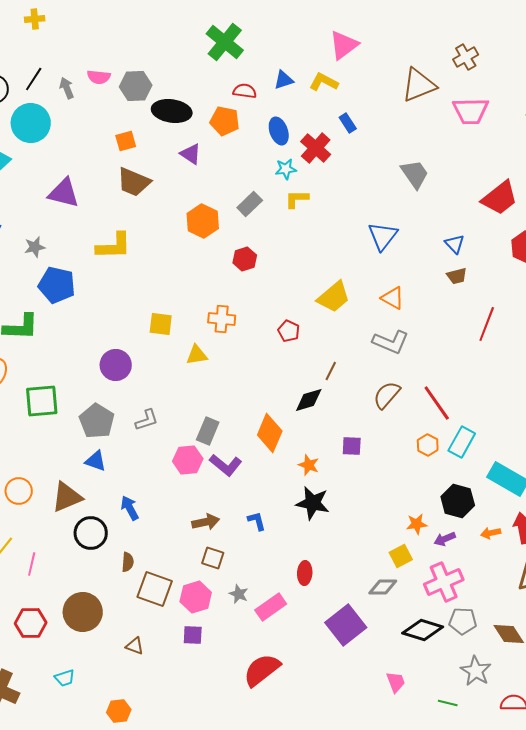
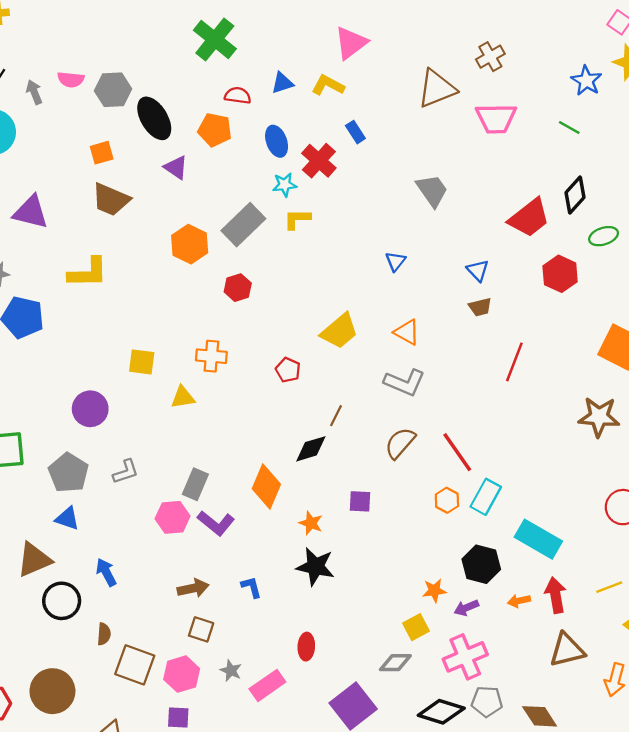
black ellipse: (172, 111) -> (154, 118), turned 51
gray rectangle: (250, 204) -> (243, 225), size x1.5
blue triangle: (383, 236) -> (395, 261), size x0.6

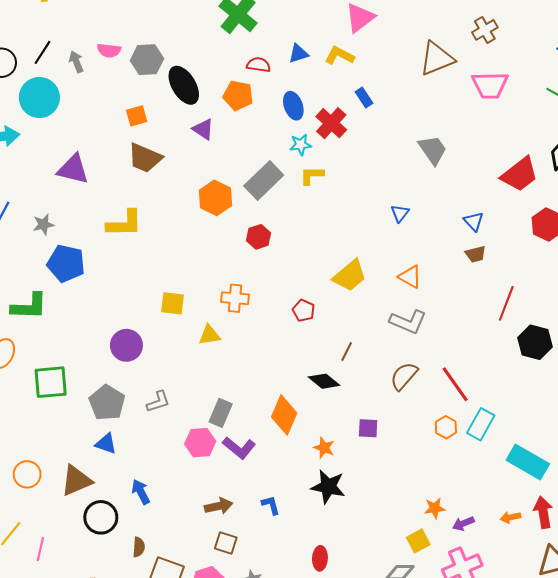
black diamond: (311, 449) -> (324, 381), turned 56
black hexagon: (481, 564) -> (535, 342), moved

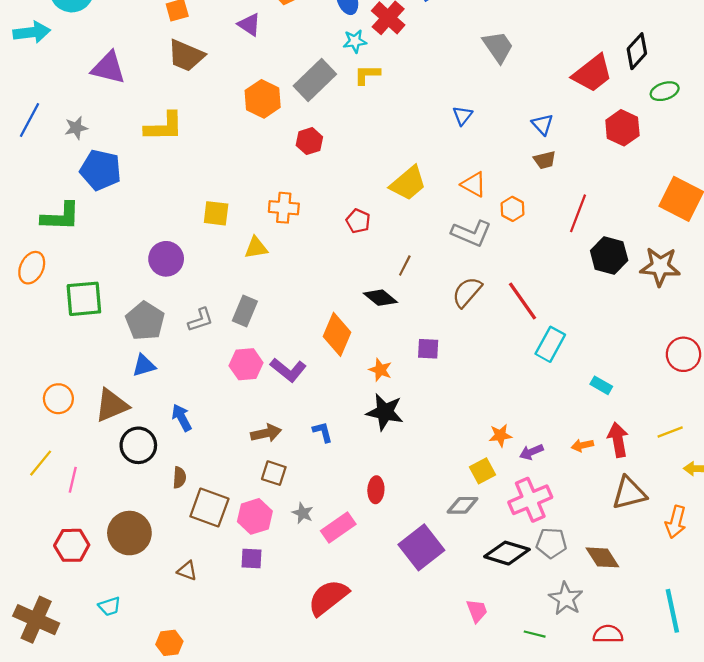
gray rectangle: (221, 413) -> (245, 311), moved
orange hexagon: (446, 427) -> (512, 209), moved
blue triangle: (106, 444) -> (144, 365), turned -35
cyan rectangle: (528, 462) -> (601, 385), size x0.5

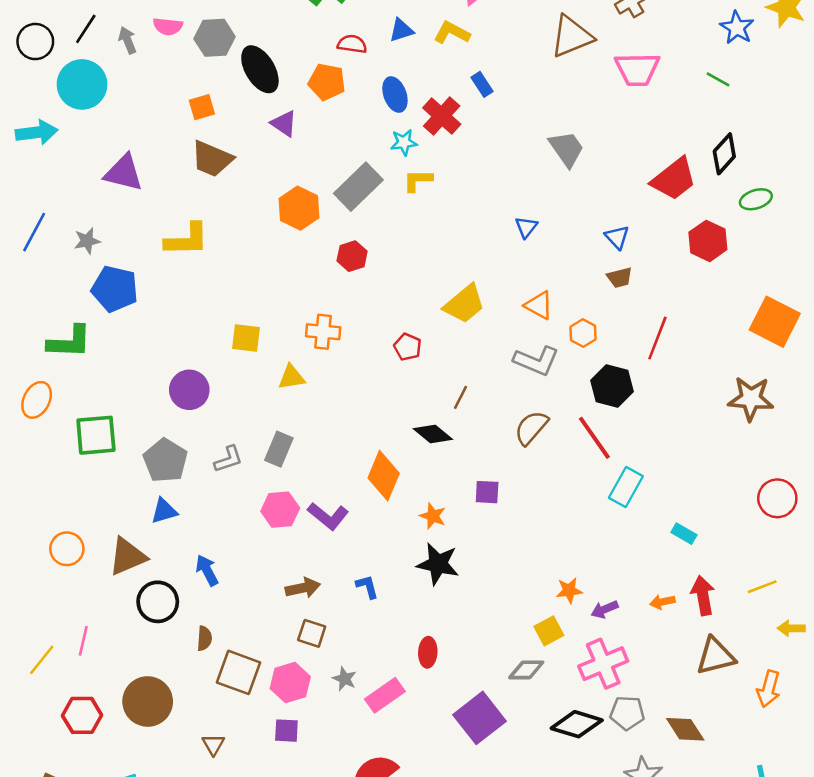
black hexagon: (609, 255) -> (612, 386), moved
yellow line: (41, 463) -> (42, 660), moved
brown triangle: (187, 571) -> (213, 744), turned 40

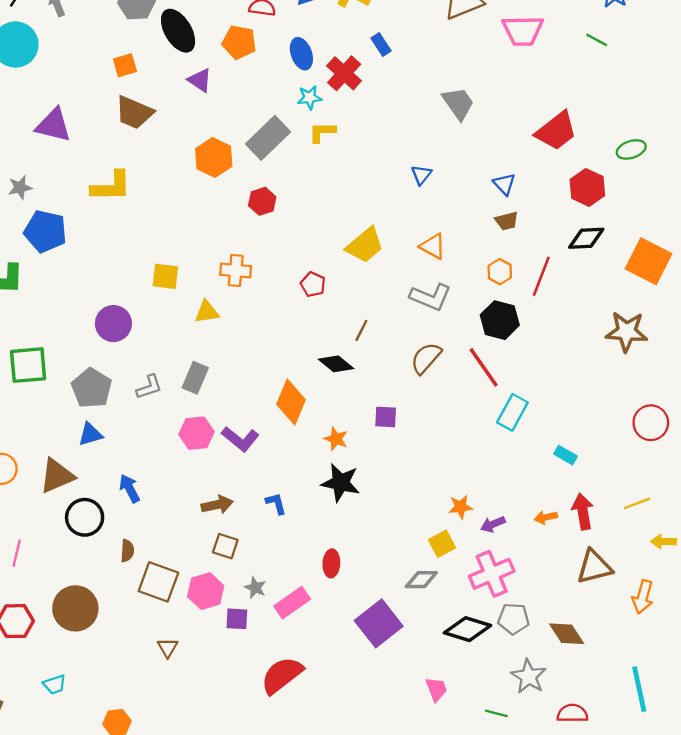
black diamond: (724, 154) -> (586, 238), moved, turned 45
orange hexagon: (583, 333) -> (500, 272), moved
purple square: (286, 731) -> (237, 619), moved
brown triangle: (213, 744) -> (168, 648), moved

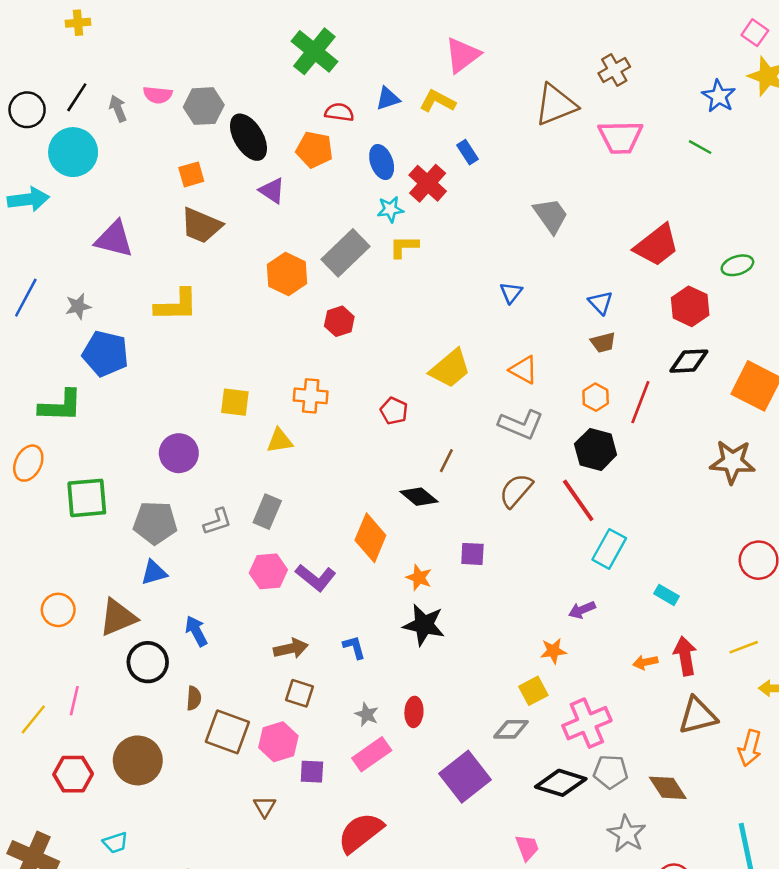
gray pentagon: (92, 388) -> (155, 523), turned -30
purple arrow: (493, 524) -> (582, 610), moved
gray star: (255, 588) -> (367, 714), moved
brown triangle: (168, 648) -> (265, 806), moved

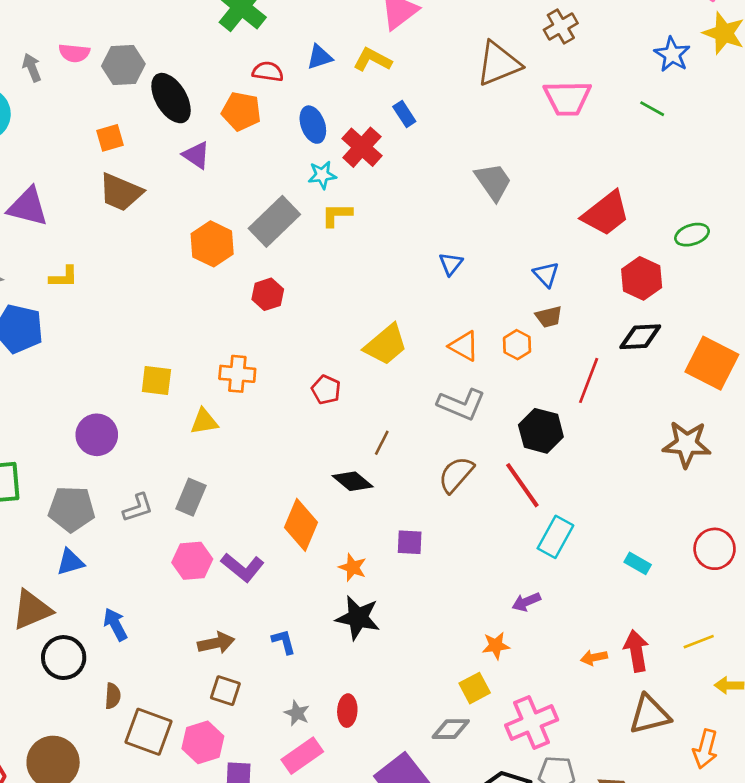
yellow L-shape: (176, 305) -> (64, 277), moved, size x0.6
orange hexagon: (596, 397) -> (517, 345), moved
cyan rectangle: (667, 595) -> (638, 563), moved

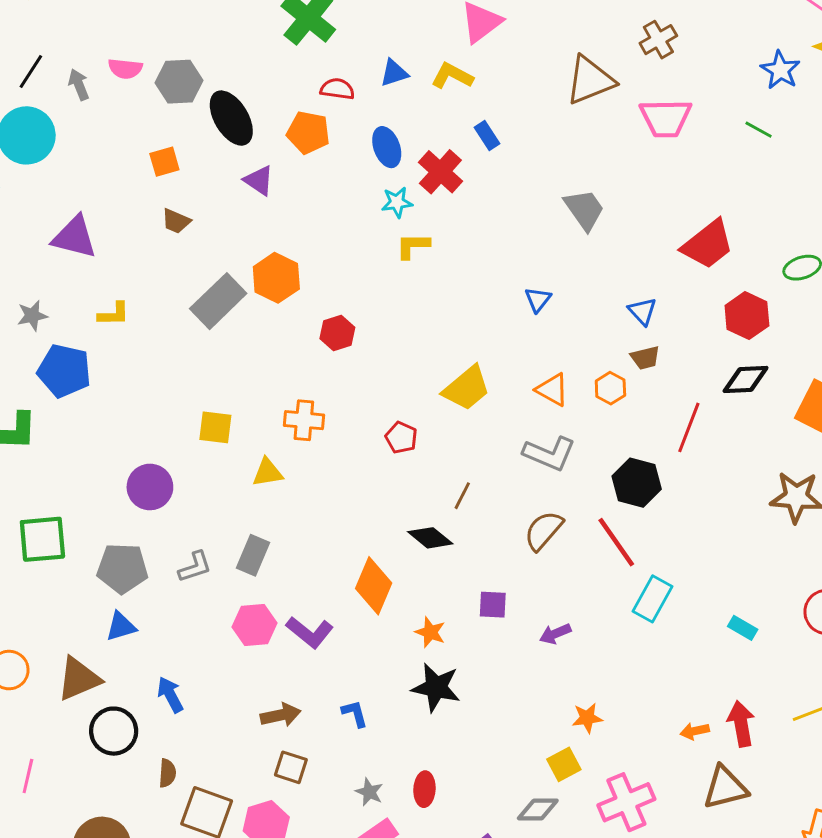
brown trapezoid: (121, 192) -> (176, 221), size x0.6
gray rectangle: (274, 221) -> (218, 301), moved
purple arrow: (526, 602) -> (555, 634), moved
brown triangle: (650, 715) -> (725, 788), moved

